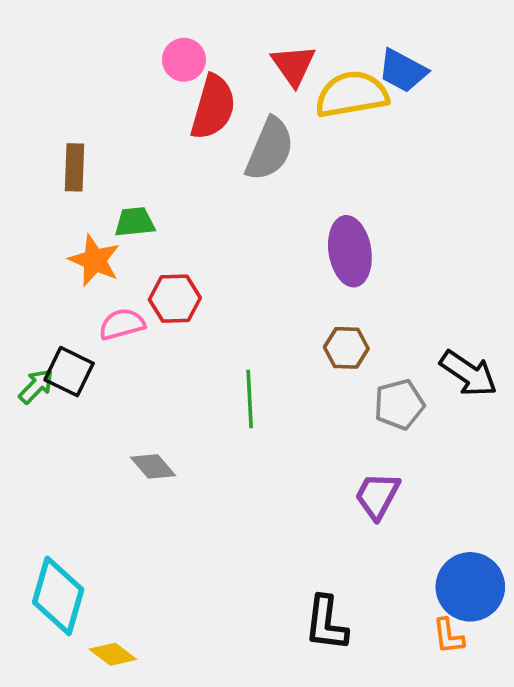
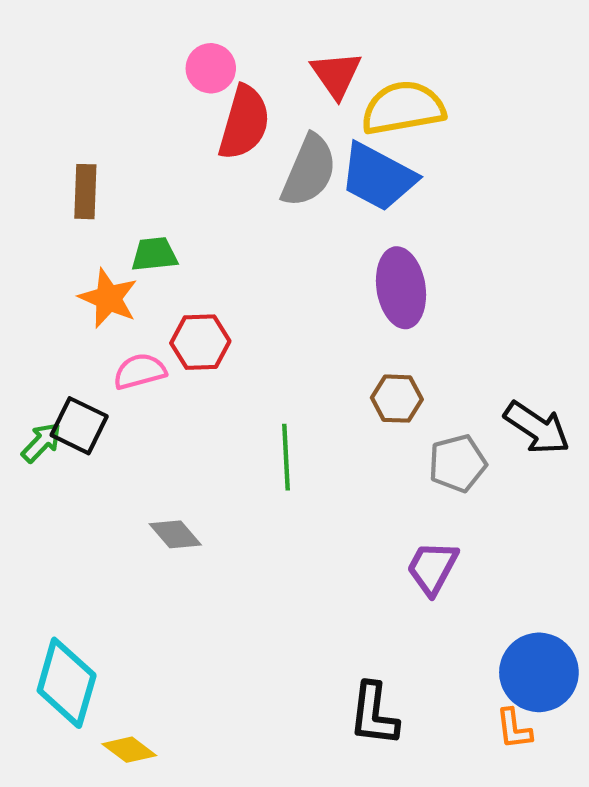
blue trapezoid: (403, 71) -> (378, 177), moved, size x1.4

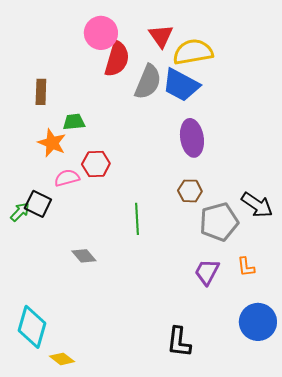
pink circle: (211, 68) -> (101, 33), size x1.4
gray pentagon: (457, 463) -> (219, 222), size x1.4
orange L-shape: (514, 729) -> (246, 267), moved

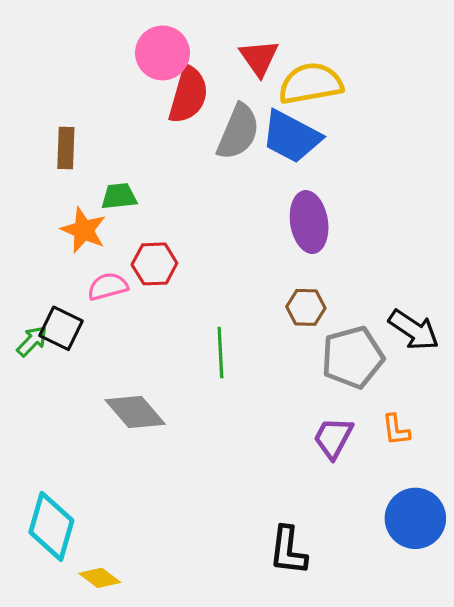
gray diamond: (84, 256) -> (135, 412), size x1.5

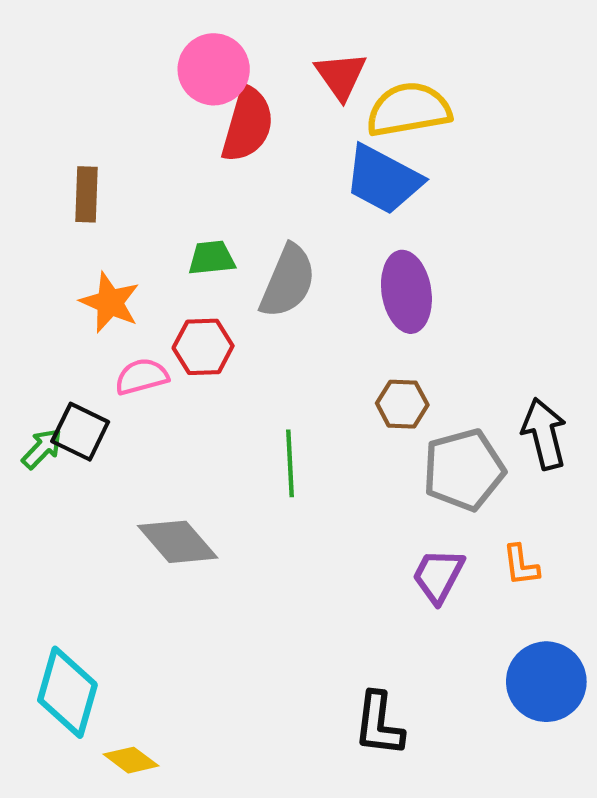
gray semicircle: (238, 132) -> (288, 281), moved
green trapezoid: (119, 196) -> (212, 258), moved
black arrow: (414, 330) -> (544, 434), turned -138

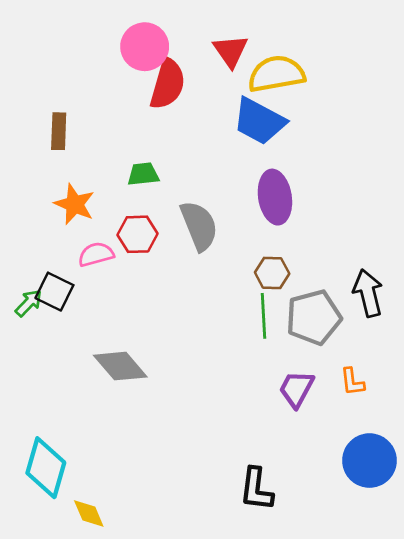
gray semicircle: (288, 281) -> (199, 226), moved, turned -45
green line: (290, 463) -> (264, 316), moved
yellow diamond: (131, 760) -> (89, 514), turned 30

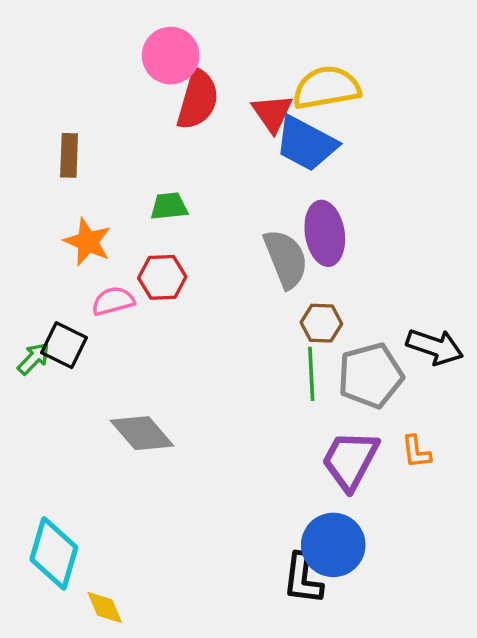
red triangle: (231, 51) -> (272, 113), moved
gray semicircle: (199, 226) -> (286, 259), moved
black arrow: (368, 293) -> (435, 347), turned 123
purple trapezoid: (296, 389) -> (350, 460), size x1.4
blue circle: (369, 461) -> (333, 545), moved

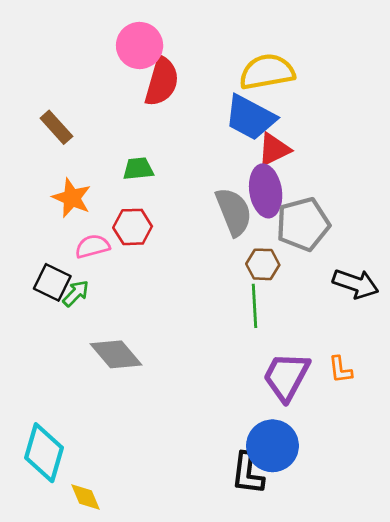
red triangle: (272, 113) -> (274, 149), moved, turned 39
brown rectangle: (69, 155) -> (56, 127), turned -44
green arrow: (34, 359) -> (76, 293), moved
gray pentagon: (370, 376) -> (303, 224), moved

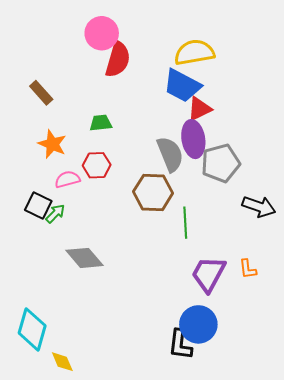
brown hexagon: (263, 264) -> (153, 192), moved, size x1.6

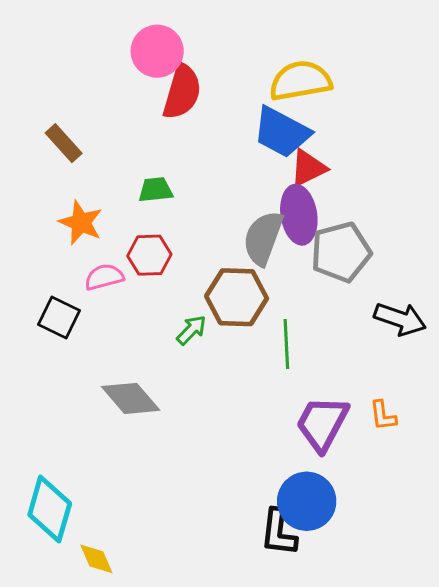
gray semicircle: (170, 154) -> (263, 238), turned -138
green arrow: (55, 214) -> (191, 330), moved

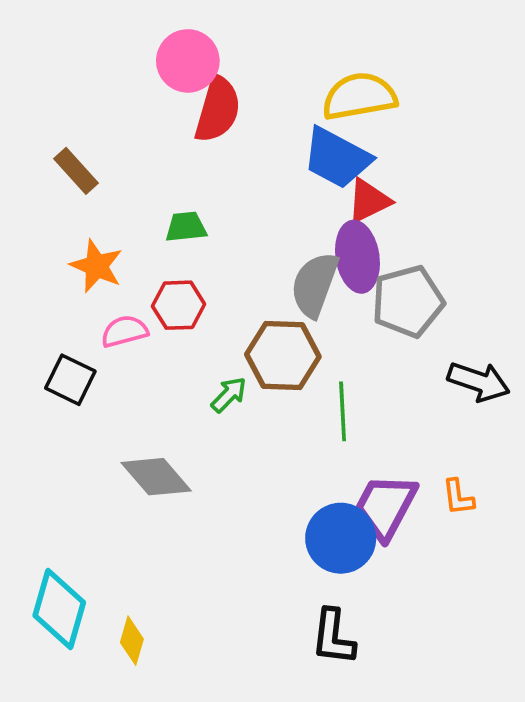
blue circle: (307, 501) -> (341, 538), moved
yellow diamond: (96, 559) -> (132, 641), moved, turned 39

